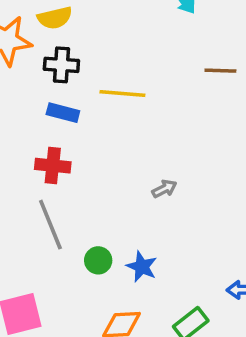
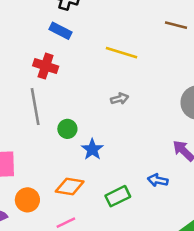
yellow line: (122, 93) -> (122, 53), moved
green circle: (98, 260) -> (67, 129), moved

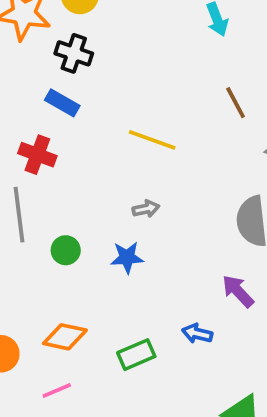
brown line: (176, 25) -> (236, 103), turned 45
blue star: (92, 149) -> (127, 257), moved, turned 30

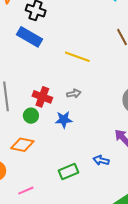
blue rectangle: (62, 103) -> (29, 37), size x1.4
red cross: (37, 155) -> (42, 97), moved
orange diamond: (65, 337) -> (22, 145), moved

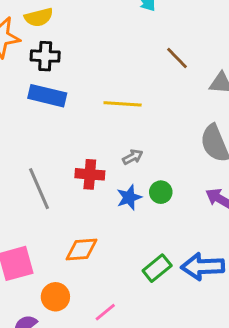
green circle: (31, 116) -> (161, 192), moved
blue arrow: (101, 160) -> (203, 266), moved, size x1.8

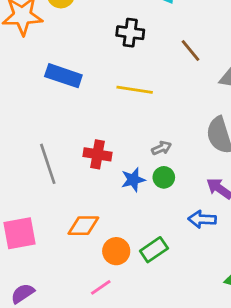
black cross: (45, 56) -> (130, 33), moved
gray arrow: (133, 157) -> (162, 148), moved
blue arrow: (203, 266) -> (202, 219), moved, size x0.7
orange circle: (55, 297) -> (116, 251), moved

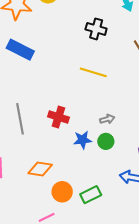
blue rectangle: (63, 76) -> (20, 50), moved

